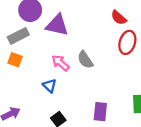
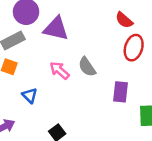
blue triangle: (50, 86) -> (30, 95), moved
purple rectangle: (100, 112) -> (121, 92), moved

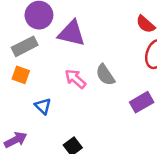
purple rectangle: (121, 92) -> (142, 102), turned 54

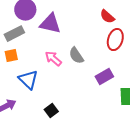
orange square: (21, 75) -> (11, 56), turned -32
blue triangle: (43, 106) -> (28, 80), size x1.5

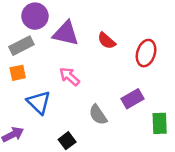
red semicircle: (107, 17) -> (107, 41), moved
gray semicircle: (76, 56) -> (98, 115), moved

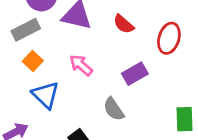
orange square: (18, 73) -> (33, 61), moved, turned -35
purple rectangle: (132, 99) -> (135, 74), moved

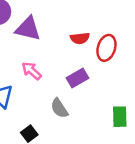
red semicircle: (124, 24) -> (80, 38), moved, turned -48

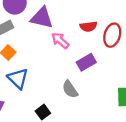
pink arrow: (32, 71) -> (60, 41), moved

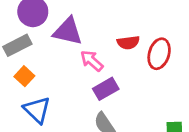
purple rectangle: (86, 62) -> (106, 89), moved

